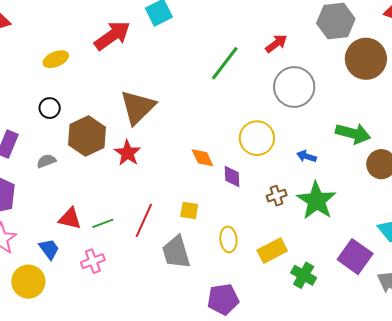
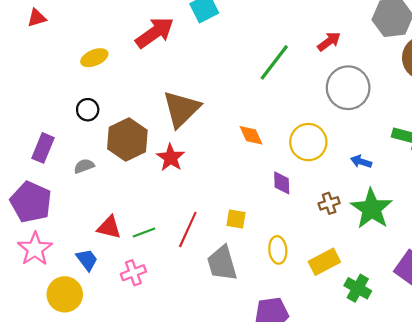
orange diamond: (202, 158) -> (251, 135), moved

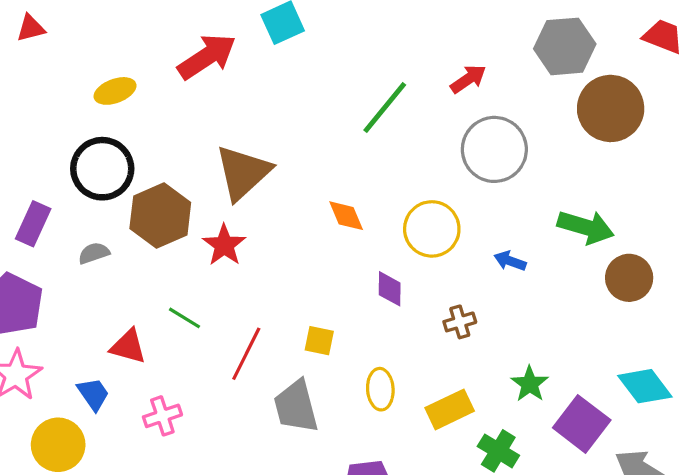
black circle: (88, 110) -> (102, 169), size x1.8
green star: (372, 209) -> (530, 384), moved, size x0.6
green line: (144, 233) -> (184, 318), moved, turned 50

